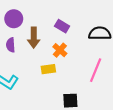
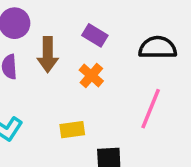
yellow rectangle: (48, 69) -> (72, 130), moved

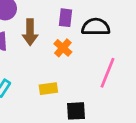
purple rectangle: (95, 35) -> (65, 18), turned 66
black semicircle: (158, 48) -> (96, 27), moved

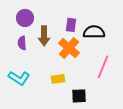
orange cross: (63, 48) -> (69, 48), size x1.5

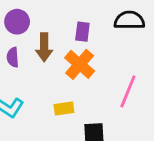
black semicircle: (94, 32) -> (129, 20), moved

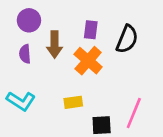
black semicircle: (129, 20) -> (127, 39), moved, turned 112
pink line: (128, 91) -> (134, 113), moved

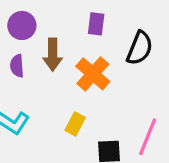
purple rectangle: (91, 30) -> (96, 24), moved
yellow rectangle: (73, 102) -> (75, 124), turned -54

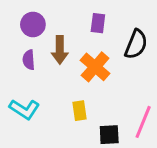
yellow rectangle: (75, 124) -> (80, 111), turned -36

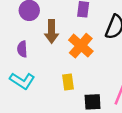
purple semicircle: (29, 60) -> (22, 49), moved

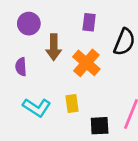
cyan L-shape: (22, 81) -> (37, 107), moved

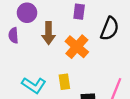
purple semicircle: (21, 67) -> (13, 35), moved

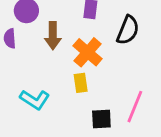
yellow rectangle: (64, 82) -> (81, 83), moved

